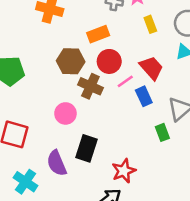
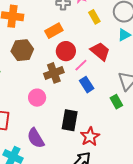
brown hexagon: (71, 61) -> (22, 50), moved
brown cross: (90, 86) -> (54, 73), turned -36
blue rectangle: (144, 96) -> (87, 85), moved
black rectangle: (86, 148) -> (70, 120), moved

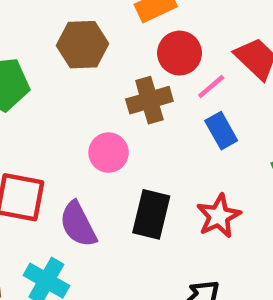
black rectangle: (70, 120) -> (151, 214), moved
red star: (90, 137) -> (219, 216), moved
purple semicircle: (36, 138) -> (78, 224), moved

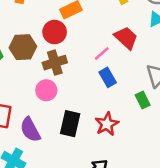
brown hexagon: (82, 45) -> (23, 47), moved
red circle: (180, 53) -> (55, 32), moved
brown cross: (149, 100) -> (55, 63), moved

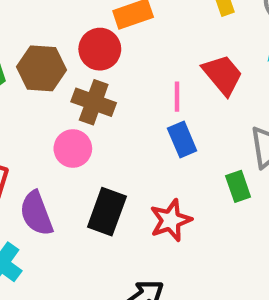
pink line: (102, 54) -> (177, 97), turned -56
brown cross: (55, 63) -> (94, 102), turned 30

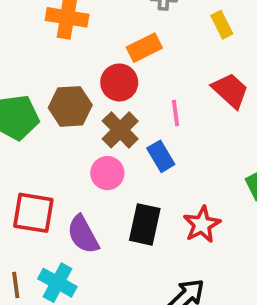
pink line: (177, 97) -> (176, 113), moved
brown cross: (94, 102) -> (120, 130), turned 33
blue rectangle: (182, 140) -> (161, 156), moved

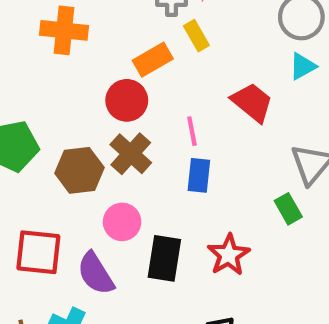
yellow rectangle: (222, 25) -> (196, 36), moved
brown hexagon: (70, 106) -> (79, 170), moved
blue rectangle: (161, 156) -> (199, 175), moved, turned 40
pink circle: (107, 173) -> (122, 222), moved

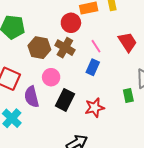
pink line: (192, 131) -> (96, 46), turned -40
brown cross: (131, 154) -> (65, 48), turned -30

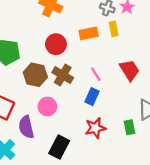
red circle: (71, 23) -> (56, 44), moved
black rectangle: (65, 100) -> (59, 147), moved
red star: (95, 108) -> (95, 128), moved

